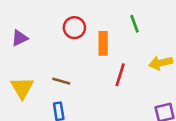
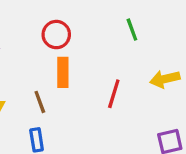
orange rectangle: (103, 43) -> (63, 72), moved
brown line: (61, 81) -> (40, 102), turned 54

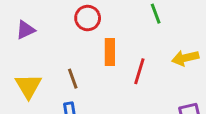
orange rectangle: (63, 72) -> (110, 52), moved

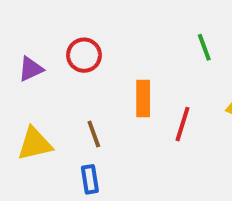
red circle: (88, 18) -> (84, 55), moved
yellow triangle: (28, 86) -> (35, 144), turned 48

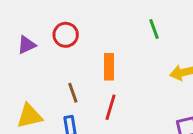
red line: (183, 124) -> (111, 107), moved
yellow triangle: (35, 144) -> (29, 116), moved

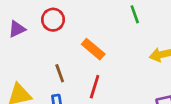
orange rectangle: (109, 67) -> (93, 49), turned -50

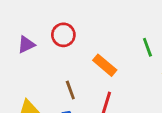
green line: (135, 14) -> (147, 47), moved

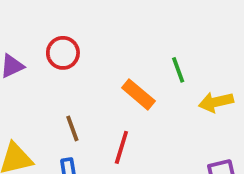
orange rectangle: (105, 65) -> (138, 94), moved

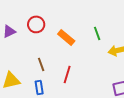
orange rectangle: (138, 94) -> (66, 37), moved

